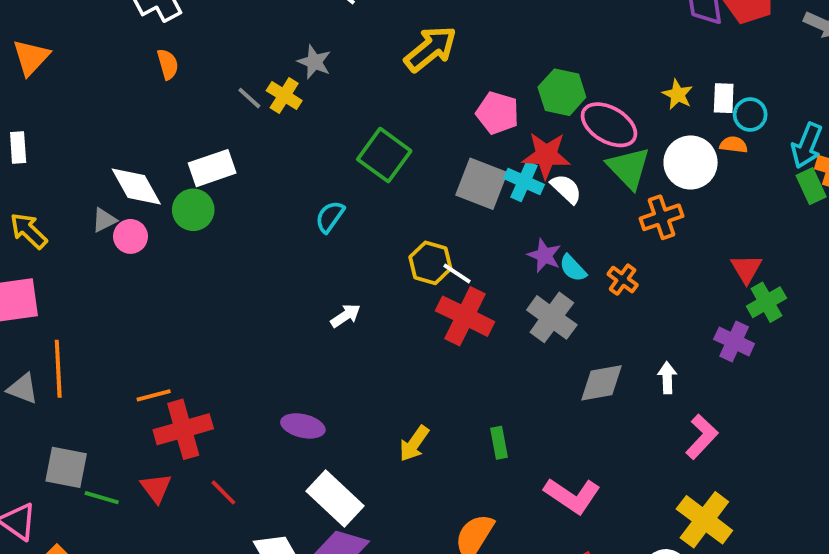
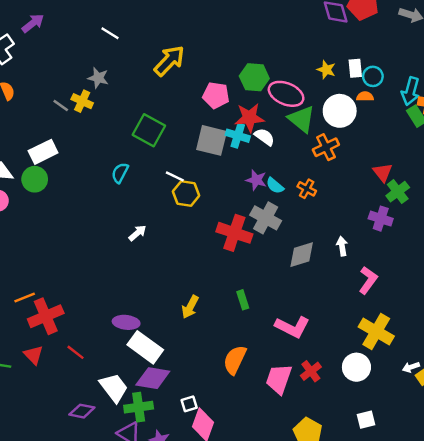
white line: (457, 273) -> (175, 176), moved
red cross: (465, 316) -> (234, 233), moved
purple ellipse: (303, 426) -> (126, 322), moved

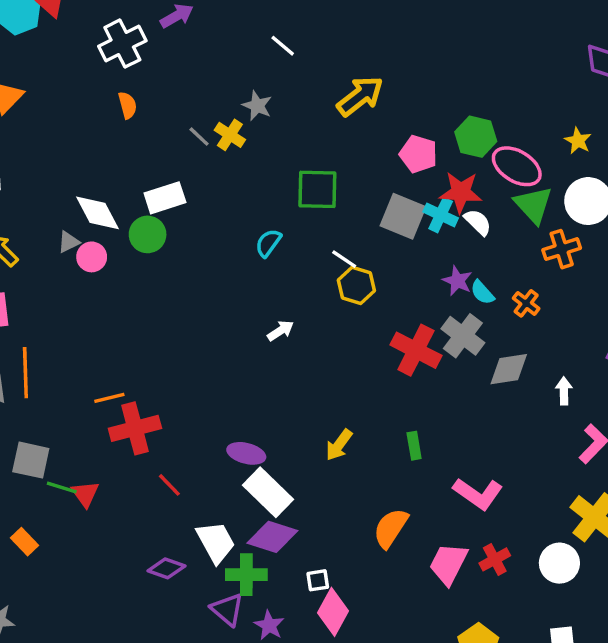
green square: (149, 130) -> (317, 189), turned -36
gray diamond: (302, 255) -> (509, 369), moved
red triangle: (33, 355) -> (85, 494), moved

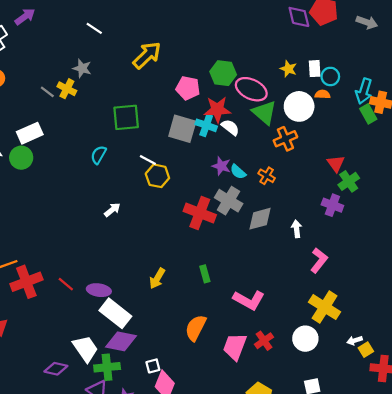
red line: (169, 485) -> (66, 284), moved

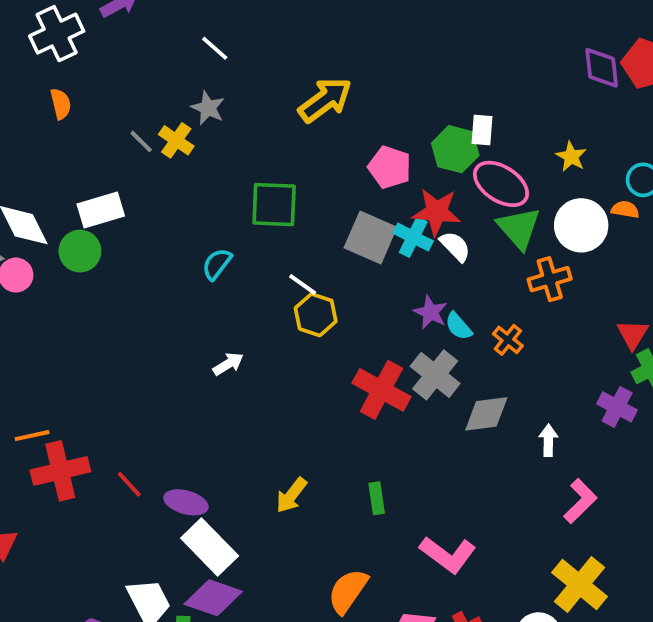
white line: (94, 28) -> (215, 48), moved
white rectangle: (315, 69) -> (482, 130), moved

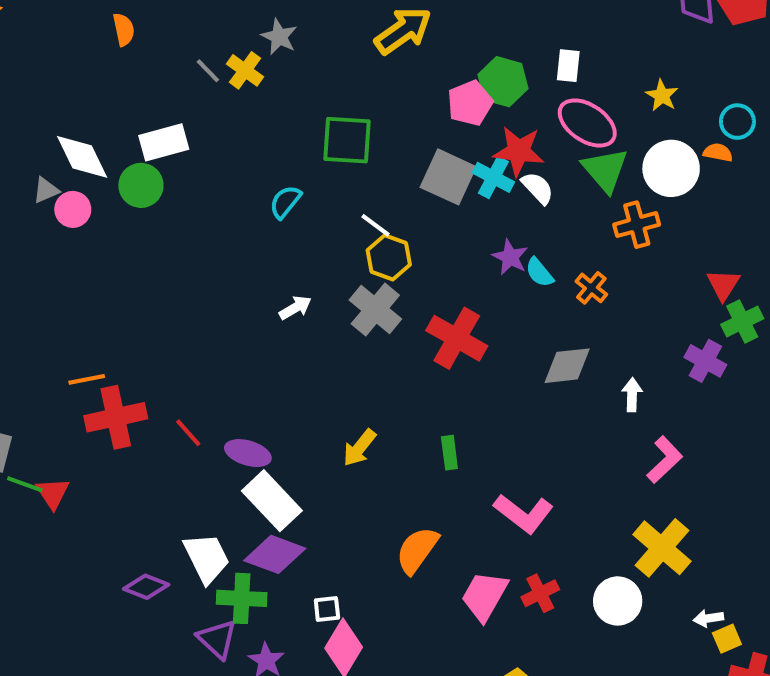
green hexagon: (455, 149) -> (503, 82), moved
pink pentagon: (390, 167) -> (470, 103), turned 30
gray cross: (435, 375) -> (375, 310), moved

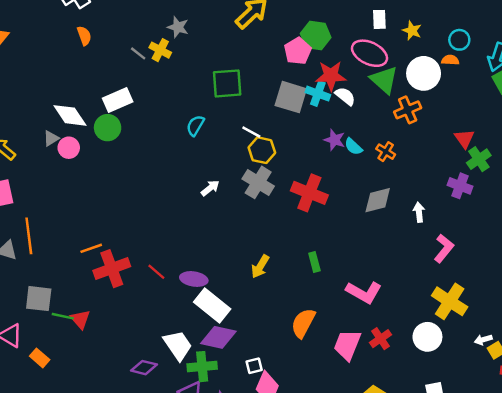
white rectangle: (568, 66) -> (379, 19), moved

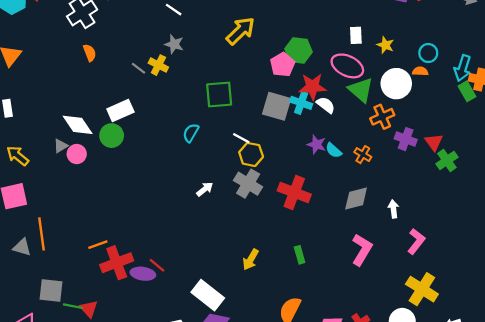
purple cross: (460, 186) -> (406, 139), moved
purple ellipse: (194, 279) -> (143, 274), moved
pink L-shape: (364, 292) -> (362, 250), moved, turned -88

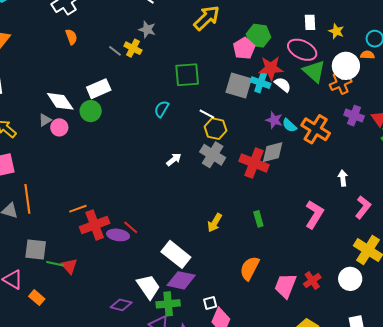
orange cross: (382, 117) -> (341, 83), moved
orange cross: (363, 155) -> (316, 129), size x1.8
gray diamond: (356, 198) -> (273, 152), moved

